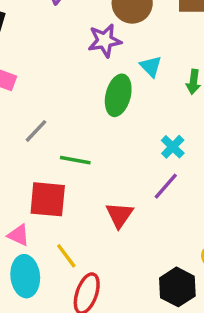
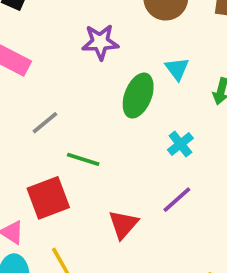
purple star: (105, 41) -> (100, 42), moved
cyan cross: (173, 147) -> (180, 144), moved
red square: (48, 199) -> (48, 198), turned -33

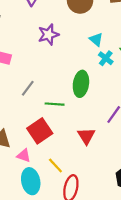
green ellipse: (138, 96) -> (81, 84), moved
cyan cross: (180, 144) -> (106, 58), moved

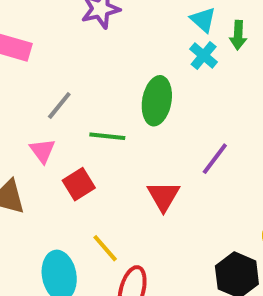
cyan triangle: (96, 39) -> (203, 20), moved
red square: (40, 131) -> (79, 184), size x0.7
pink triangle: (24, 156) -> (42, 151), moved, turned 32

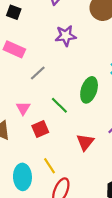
gray line: (59, 106) -> (38, 73), moved
green line: (107, 136) -> (59, 105), turned 30

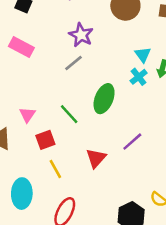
purple star: (66, 36) -> (81, 35), turned 30
gray line: (38, 73) -> (74, 63), moved
yellow line: (50, 166) -> (55, 169), moved

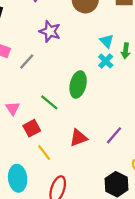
gray line: (74, 63) -> (27, 62), moved
purple line: (132, 142) -> (114, 135), moved
red triangle: (96, 158) -> (78, 138), turned 36

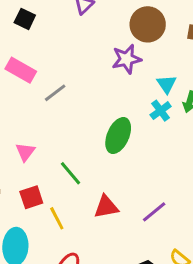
purple star: (50, 31) -> (127, 59), moved, turned 30
green line: (49, 102) -> (71, 173), moved
red square: (32, 128) -> (31, 197), moved

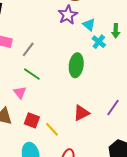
cyan triangle: (167, 84) -> (89, 25), moved
green line: (71, 173) -> (32, 74), moved
red square: (31, 197) -> (32, 120), turned -35

